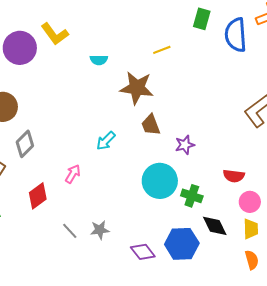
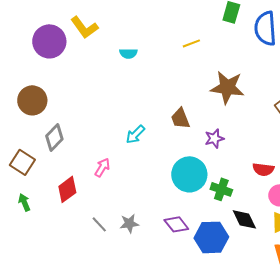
brown star: (137, 88) -> (227, 87), moved
purple diamond: (143, 252) -> (176, 224), moved

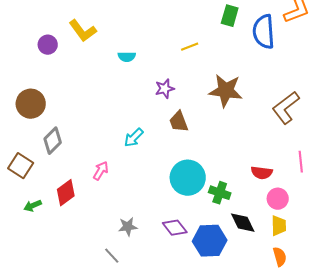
purple circle: (49, 41) -> (48, 45), size x0.6
purple star: (214, 138) -> (165, 89), moved
green arrow: (24, 202) -> (33, 206), moved, turned -90
gray line: (99, 224) -> (112, 256), moved

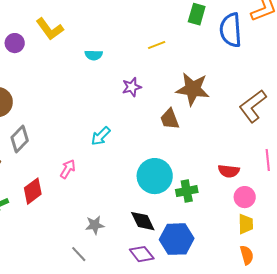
brown trapezoid: (179, 122) -> (170, 119), moved
green cross: (220, 193) -> (187, 191), turned -30
black diamond: (243, 223) -> (143, 221), moved
purple diamond: (175, 228) -> (142, 254), moved

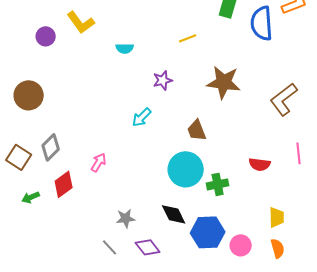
brown trapezoid: (170, 119) -> (197, 130), moved
cyan arrow: (101, 136) -> (142, 117), moved
gray diamond: (20, 139) -> (51, 147), moved
pink circle: (245, 197) -> (241, 245), moved
purple diamond: (142, 254) -> (148, 247), moved

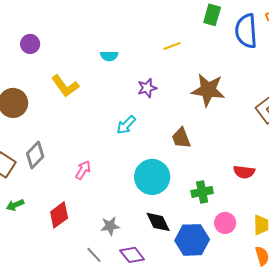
yellow L-shape: (81, 22) -> (65, 86), moved
cyan circle: (186, 169) -> (152, 177), moved
red diamond: (64, 184) -> (59, 215), moved
pink circle: (241, 245) -> (225, 223), moved

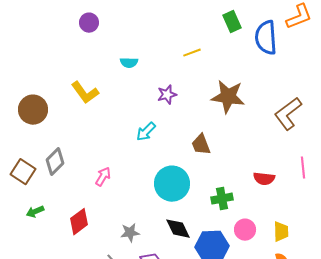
green rectangle: (212, 15) -> (232, 22), turned -40
purple circle: (30, 44) -> (89, 23), moved

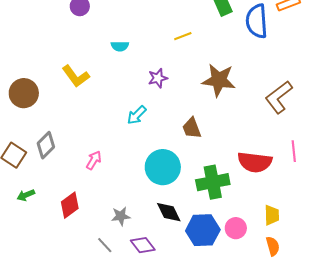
red semicircle: (264, 179) -> (255, 162), size x1.6
green cross: (222, 199) -> (213, 182), size x1.5
pink circle: (245, 230) -> (236, 228), moved

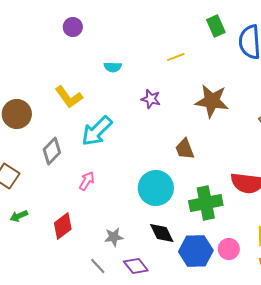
purple star: (158, 78) -> (151, 99), turned 30
cyan arrow: (137, 115) -> (97, 131), moved, size x1.6
gray diamond: (46, 145) -> (52, 151), moved

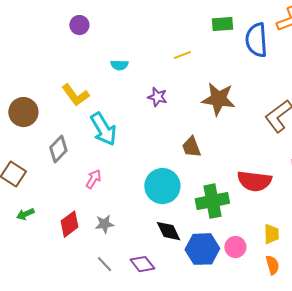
green rectangle: (216, 26) -> (222, 24), turned -70
cyan arrow: (97, 131) -> (103, 129), turned -76
gray star: (114, 237) -> (104, 224), moved

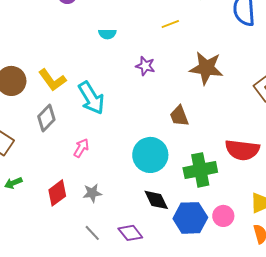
yellow L-shape: (75, 95) -> (52, 80), moved

